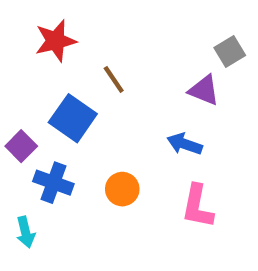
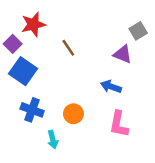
blue square: (73, 118) -> (23, 71), moved
purple square: (21, 146) -> (13, 44), moved
cyan arrow: (26, 232) -> (53, 140), moved

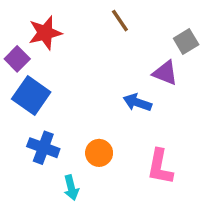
brown line: (68, 48) -> (120, 21), moved
blue arrow: (111, 87) -> (137, 102), moved

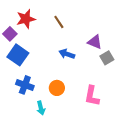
brown line: (120, 21) -> (59, 22), moved
gray square: (186, 42) -> (107, 58), moved
blue arrow: (137, 102) -> (67, 54), moved

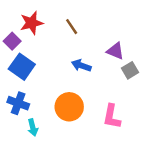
blue cross: (25, 85) -> (18, 103), moved
orange circle: (57, 88) -> (69, 107), size x1.5
cyan arrow: (41, 108) -> (33, 127), moved

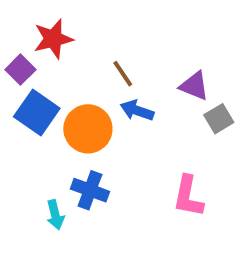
brown line: (72, 27) -> (123, 74), moved
blue cross: (18, 103) -> (90, 190), moved
orange circle: (69, 107) -> (88, 129), moved

